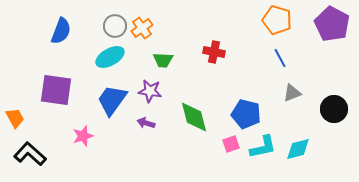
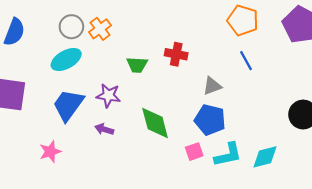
green trapezoid: (163, 60) -> (137, 65), moved
gray triangle: (292, 93) -> (212, 86), moved
pink star: (83, 136) -> (50, 152), moved

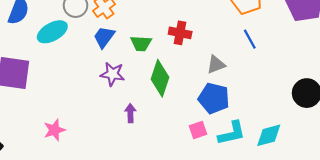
cyan ellipse: (66, 60) -> (52, 32), moved
blue trapezoid: (68, 105) -> (104, 37), moved, size x0.7
green diamond: (155, 123) -> (160, 78), moved, turned 33
purple arrow: (104, 129) -> (130, 113), moved, turned 72

